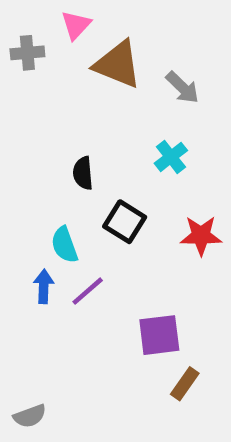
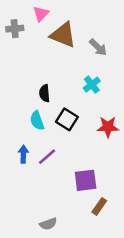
cyan semicircle: (64, 245) -> (37, 121), moved
gray semicircle: (30, 416) -> (48, 224), moved

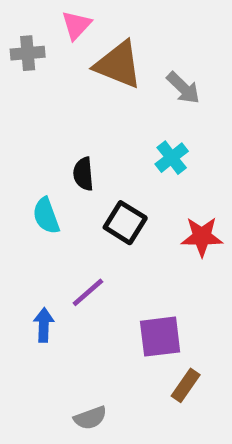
cyan semicircle: (37, 121) -> (46, 216), moved
blue arrow: (23, 154) -> (44, 325), moved

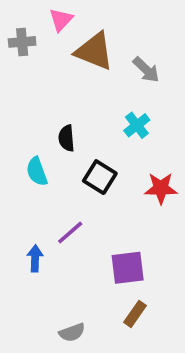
brown rectangle: (186, 385) -> (135, 314), moved

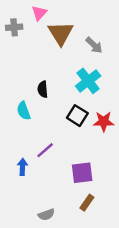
brown triangle: (94, 51) -> (61, 33), turned 36
cyan cross: (137, 125) -> (88, 81), size x1.5
black square: (100, 177) -> (77, 116), moved

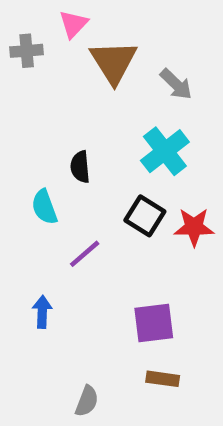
purple line: (45, 150) -> (85, 254), moved
brown rectangle: (87, 203) -> (163, 379), turned 63
gray semicircle: (46, 215) -> (87, 401), turned -49

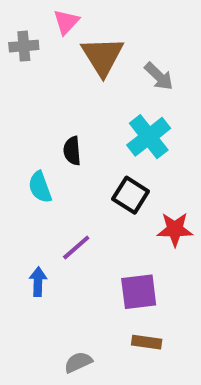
red star: (194, 227) -> (175, 229), moved
purple line: (85, 254) -> (76, 247), moved
gray semicircle: (87, 401) -> (78, 362), turned -136

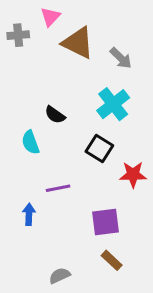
brown triangle: (102, 56) -> (78, 43), turned -32
black semicircle: (72, 151) -> (55, 115), turned -50
purple line: (76, 247) -> (58, 188), turned 30
brown rectangle: (147, 342) -> (112, 260), turned 35

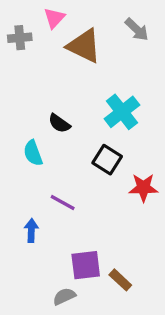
gray arrow: (121, 58) -> (137, 29), moved
purple line: (58, 188) -> (63, 202), turned 40
purple square: (106, 222) -> (86, 265), moved

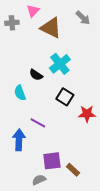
cyan cross: (122, 112) -> (60, 64), moved
blue arrow: (31, 231) -> (19, 140), size x1.5

